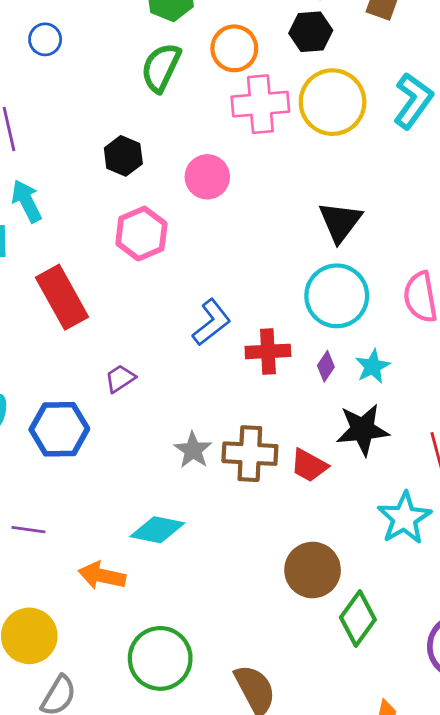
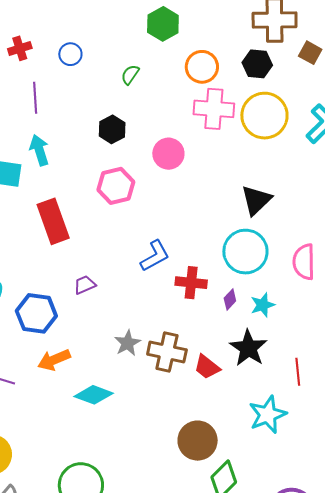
blue circle: (45, 39) -> (70, 54), moved
green semicircle: (161, 68) -> (130, 75), moved, size x0.6
black star: (363, 430) -> (248, 348), turned 30
orange arrow: (102, 576) -> (54, 360), moved, turned -44

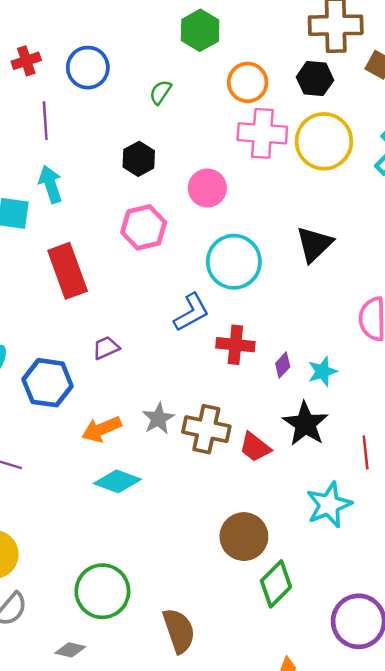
blue circle: (70, 54) -> (88, 68), size x1.5
cyan circle: (245, 252) -> (234, 262), moved
orange arrow: (54, 360) -> (102, 429), moved

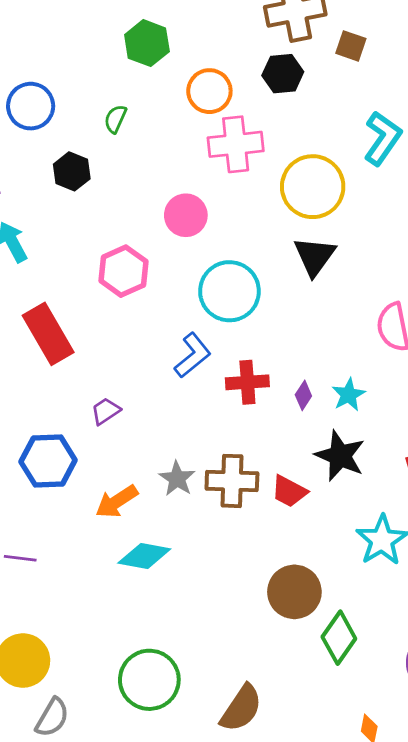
yellow circle: (324, 141) -> (313, 187), moved
black hexagon: (139, 159) -> (72, 171), moved
brown semicircle: (179, 631) -> (241, 708), turned 63

